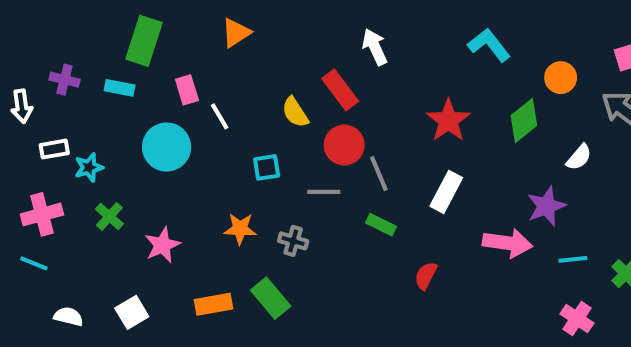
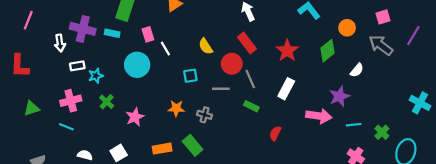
purple cross: (64, 80) -> (83, 29), size x1.6
red rectangle: (340, 90) -> (247, 43), moved

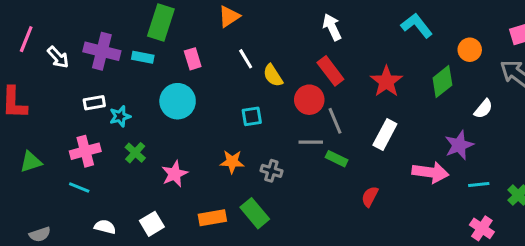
white arrow: (60, 43) -> (58, 57), moved, turned -35
white line: (165, 48) -> (246, 59), moved
gray line: (221, 89) -> (311, 142), moved

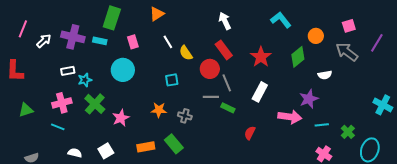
white arrow: (58, 57) -> (44, 41), turned -91
white semicircle: (483, 109) -> (325, 75), turned 40
green cross: (135, 153) -> (95, 104), size x1.5

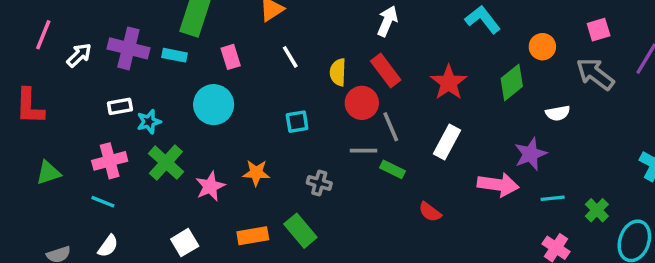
white arrow: (225, 21) -> (387, 21), turned 48
yellow semicircle: (186, 53) -> (338, 72), moved, turned 35
orange star: (159, 110) -> (256, 173), moved
red semicircle: (250, 133) -> (430, 212), turned -80
white semicircle: (75, 153) -> (108, 246), moved, turned 112

